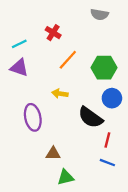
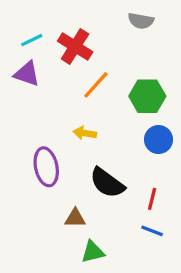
red cross: (53, 33) -> (75, 46), size x1.5
cyan line: (19, 44) -> (32, 40), moved
purple triangle: (19, 68) -> (27, 74), moved
black semicircle: (90, 117) -> (107, 183), moved

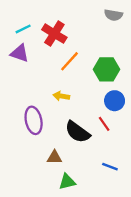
gray semicircle: (141, 21) -> (113, 15), moved
red line: (152, 199) -> (104, 124), moved, turned -49

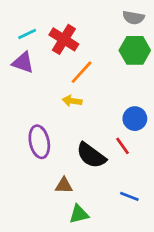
green hexagon: (106, 69) -> (135, 50), moved
yellow arrow: (61, 96) -> (72, 101), moved

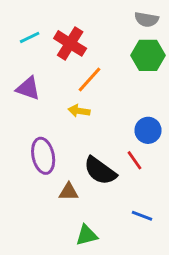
purple triangle: (23, 63) -> (28, 88), moved
brown triangle: (64, 185) -> (69, 192), moved

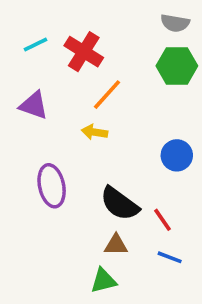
red line: (135, 160) -> (162, 220), moved
brown triangle: (69, 192) -> (116, 245), moved

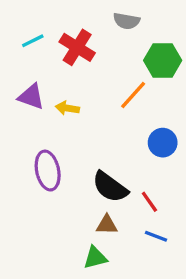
gray semicircle: (175, 23) -> (126, 21), moved
orange line: (107, 95) -> (133, 95), moved
yellow arrow: (95, 132) -> (67, 108), moved

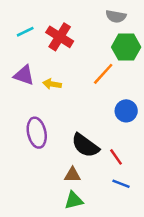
gray semicircle: (126, 21) -> (116, 16), moved
brown triangle: (107, 225) -> (72, 175), moved

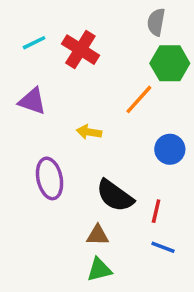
gray semicircle: (116, 16) -> (156, 22), turned 90
yellow arrow: (52, 84) -> (89, 132), moved
red line: (116, 157) -> (156, 211), turned 48

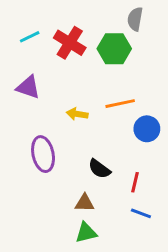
green hexagon: (170, 63) -> (114, 49), moved
orange line: (139, 99) -> (120, 104), moved, turned 36
black semicircle: (115, 196) -> (99, 169), size x0.7

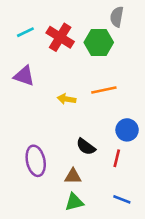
blue circle: (147, 129) -> (127, 130), moved
purple ellipse: (43, 154) -> (36, 161), moved
blue line: (141, 213) -> (122, 199), moved

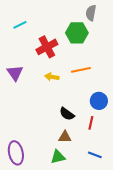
red cross: (60, 37) -> (47, 47), moved, turned 30
purple triangle: (24, 76) -> (15, 73), moved, turned 36
purple ellipse: (36, 161) -> (16, 153), moved
brown triangle: (73, 176) -> (65, 137), moved

